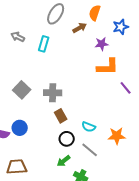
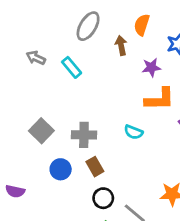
brown arrow: (80, 28) -> (121, 45), turned -72
cyan rectangle: (44, 44) -> (72, 67), turned -56
cyan semicircle: (89, 127) -> (133, 132), moved
blue circle: (20, 128) -> (61, 169), moved

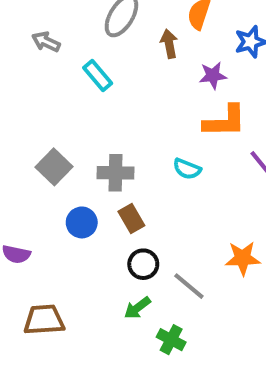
gray arrow: (36, 58) -> (46, 42), moved

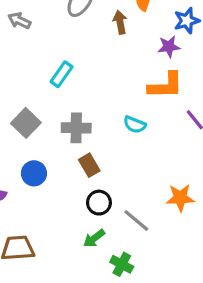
cyan rectangle: (98, 76) -> (62, 74), moved, turned 75
purple star: (213, 76) -> (169, 47), moved
blue circle: (82, 222) -> (34, 173), moved

